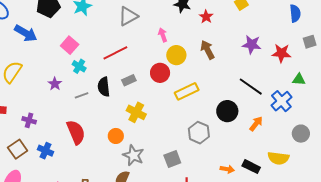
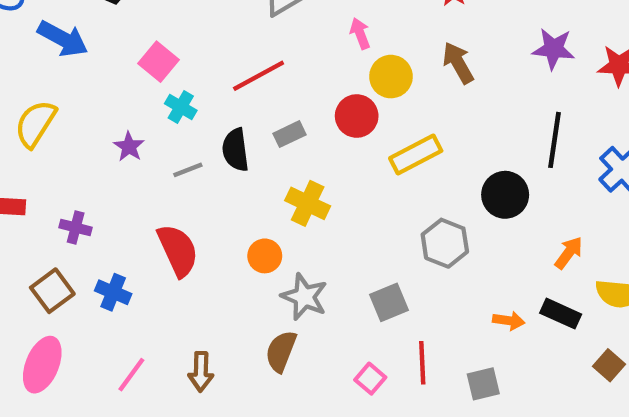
black line: (251, 87) -> (554, 140), turned 65
orange arrow: (256, 124) -> (569, 253), moved

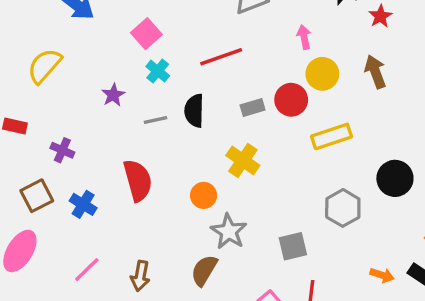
gray rectangle: (290, 134) -> (253, 108), moved

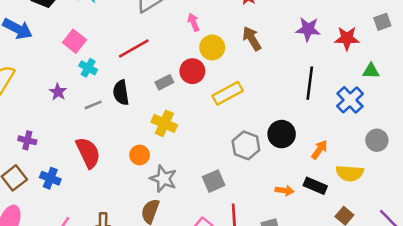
black circle: (395, 178) -> (282, 134), moved

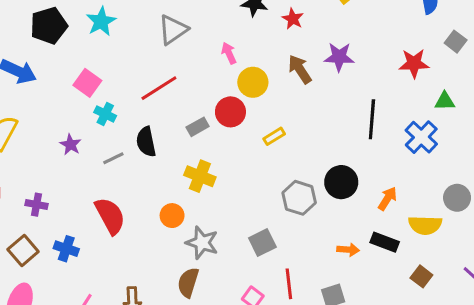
gray square: (382, 22) -> (456, 42), turned -30
purple star: (308, 29) -> (339, 57), moved
yellow rectangle: (228, 93) -> (274, 136), size x0.6
gray circle: (377, 140) -> (457, 198), moved

